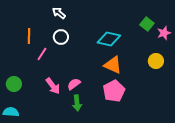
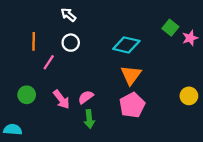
yellow circle: (156, 61) -> (189, 96), moved
orange triangle: (113, 65) -> (131, 75), turned 42
green circle: (14, 84) -> (27, 95), moved

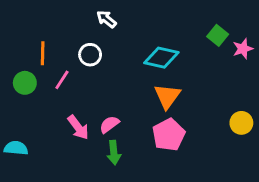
white arrow: (68, 15) -> (106, 19), moved
green circle: (27, 95) -> (25, 83), moved
cyan semicircle: (13, 130) -> (16, 148), moved

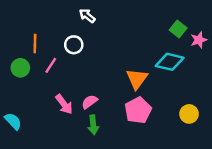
cyan diamond: (161, 58) -> (170, 62), moved
yellow circle: (241, 123) -> (189, 114), moved
cyan semicircle: (16, 148) -> (13, 121), turned 42

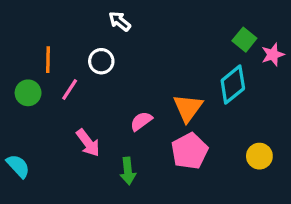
cyan diamond: (170, 62) -> (233, 85), turned -52
pink semicircle: (90, 102) -> (141, 121), moved

